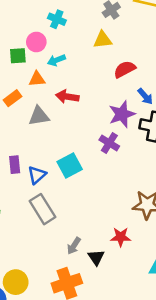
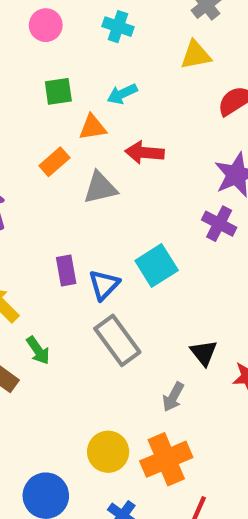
pink circle: (36, 42) -> (46, 25), moved
black triangle: (96, 257) -> (204, 353), moved
yellow circle: (16, 282) -> (108, 452), moved

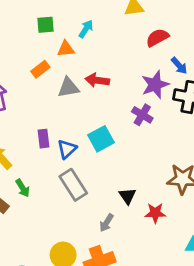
cyan arrow: (122, 94) -> (86, 29), turned 144
red arrow: (144, 153) -> (97, 80), moved

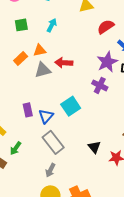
orange triangle: (66, 49) -> (40, 50), moved
green arrow: (23, 188) -> (16, 148), turned 72
gray arrow: (106, 223) -> (50, 170), moved

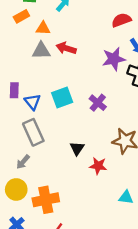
orange rectangle: (21, 58) -> (21, 16), moved
purple cross: (100, 85) -> (98, 103), moved
blue triangle: (46, 116) -> (32, 102), turned -35

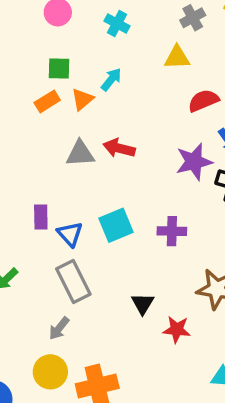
orange triangle: (43, 28) -> (82, 99), moved, turned -40
purple cross: (98, 103) -> (172, 231), turned -36

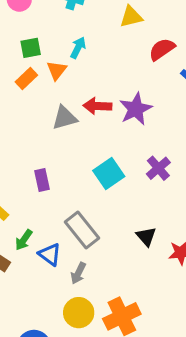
purple star: (194, 162) -> (136, 109), moved
purple cross: (172, 231) -> (158, 168), turned -30
blue triangle: (70, 234) -> (50, 254), moved

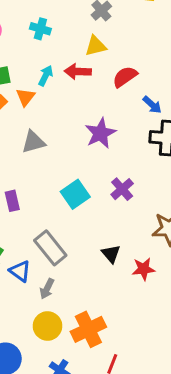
red arrow: (97, 106) -> (78, 71), moved

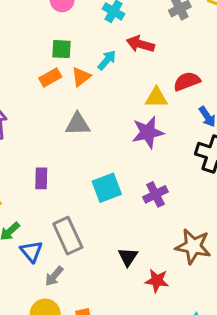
yellow triangle: (96, 46) -> (156, 98), moved
red arrow: (78, 71) -> (140, 44), moved

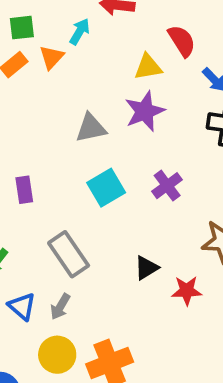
red semicircle: (187, 81) -> (182, 41), turned 88
gray triangle: (78, 124) -> (91, 128), moved
blue triangle: (31, 251) -> (22, 306), moved
black triangle: (128, 257) -> (146, 268), turned 35

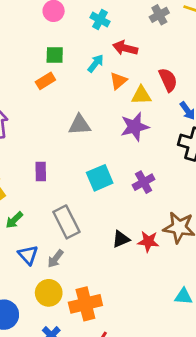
orange triangle: (52, 57) -> (118, 81), moved
gray triangle: (91, 128) -> (80, 125), moved
red star: (187, 291) -> (148, 241), moved

